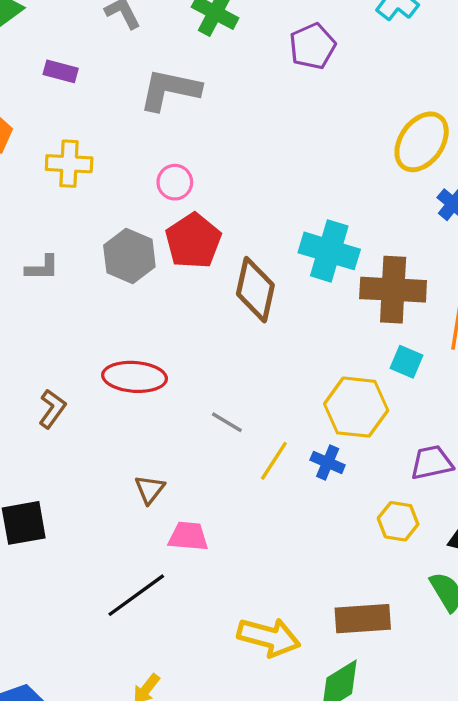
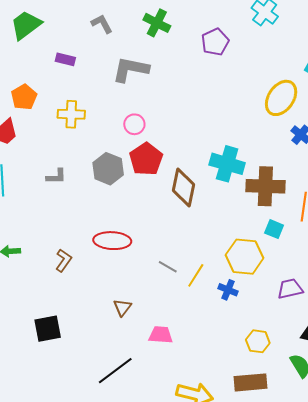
yellow line: (274, 461) -> (196, 275), moved
yellow hexagon: (398, 521) -> (258, 341), moved
pink trapezoid: (188, 536) -> (161, 335), moved

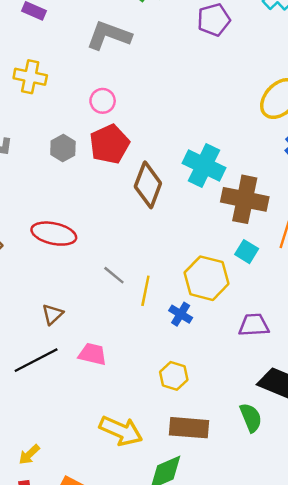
gray hexagon: (108, 169) -> (63, 148), size x0.7
yellow line: (196, 275) -> (145, 291), turned -30
yellow hexagon: (258, 341) -> (174, 376), moved
black line: (115, 371) -> (36, 360), moved

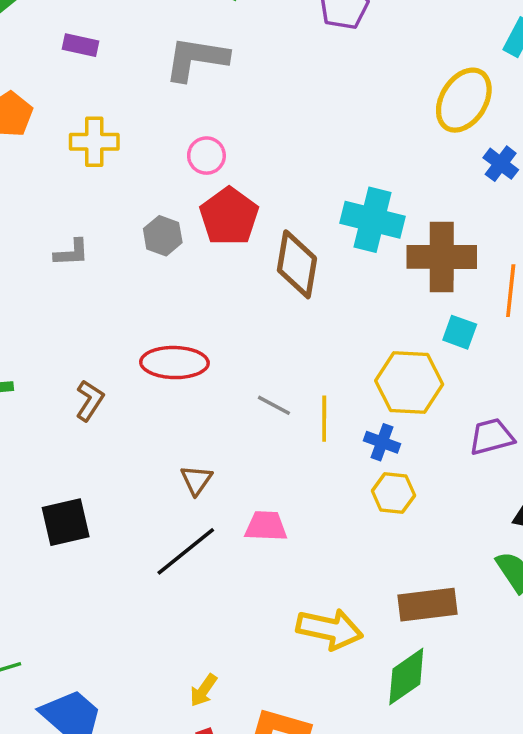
yellow hexagon: (174, 376) -> (393, 493), moved

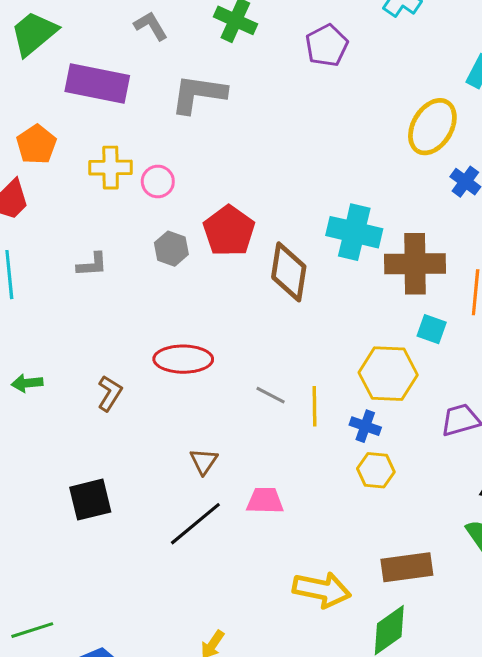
purple rectangle: (80, 45) -> (97, 83), size x2.0
pink circle: (206, 156) -> (158, 181), moved

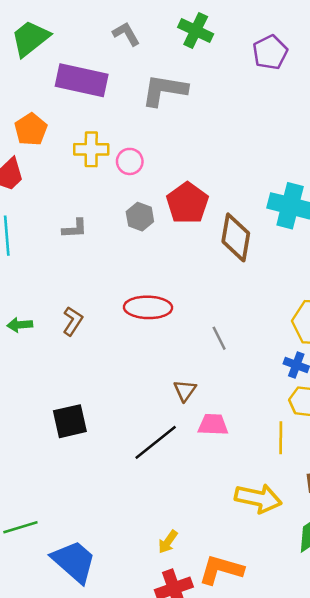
brown L-shape: (110, 393) -> (73, 321), moved
gray line: (271, 395) -> (219, 338), turned 35
yellow line: (315, 406) -> (281, 438), moved
brown triangle: (204, 461) -> (185, 390), moved

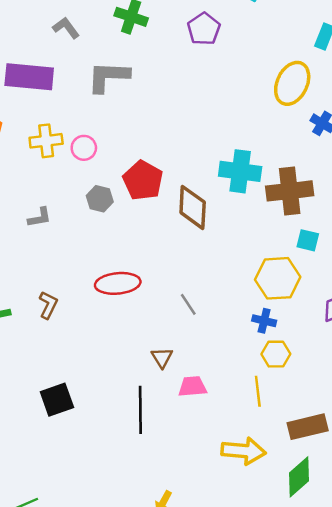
black line: (156, 442) -> (140, 410), turned -45

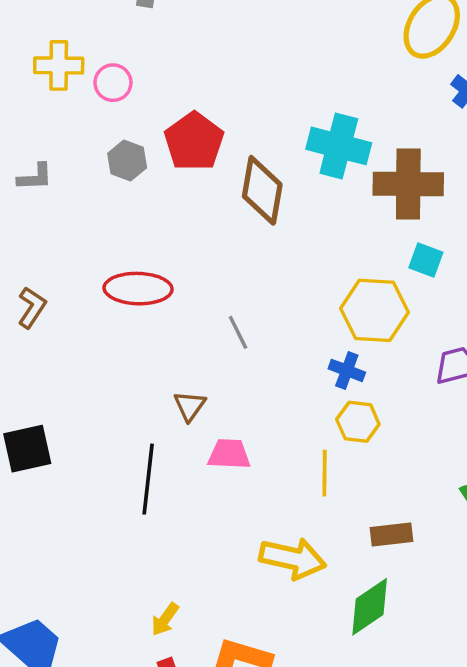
brown rectangle: (308, 427) -> (391, 534), size x0.7

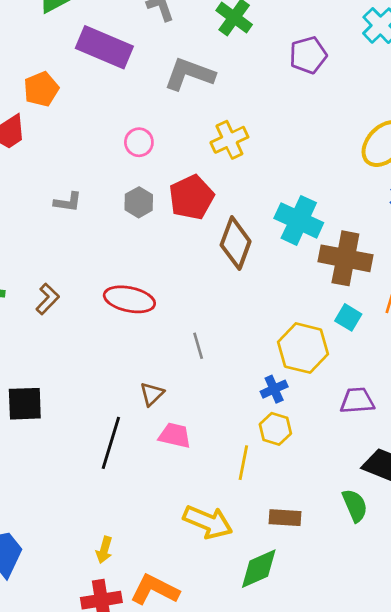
yellow cross: (59, 65) -> (229, 140), moved, turned -36
blue cross: (347, 370) -> (274, 389), turned 35
yellow arrow: (165, 619) -> (104, 550), turned -30

